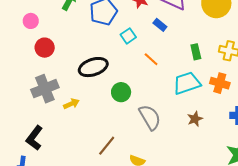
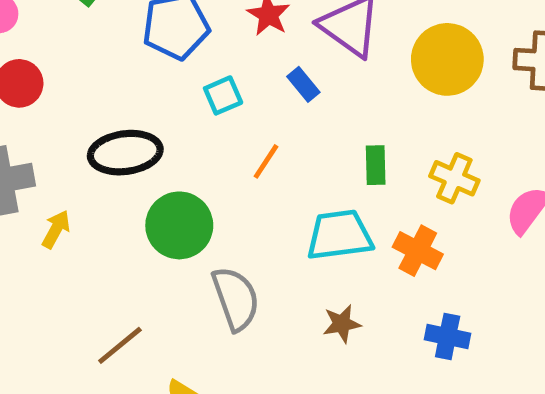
orange line: (151, 59) -> (266, 161), turned 70
green circle: (121, 92) -> (179, 225), size x1.4
yellow arrow: (71, 104) -> (56, 229), turned -49

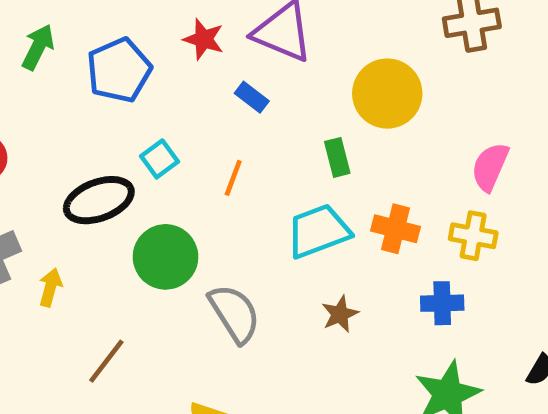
yellow circle: (447, 59) -> (387, 94), moved
cyan square: (223, 95) -> (160, 159), moved
yellow cross: (454, 178) -> (473, 236), moved
brown line: (120, 345) -> (106, 361), moved

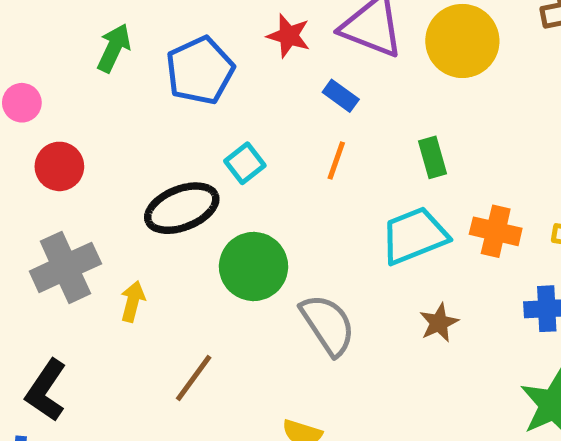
yellow circle: (387, 94) -> (462, 41), moved
orange line: (233, 178) -> (336, 161), moved

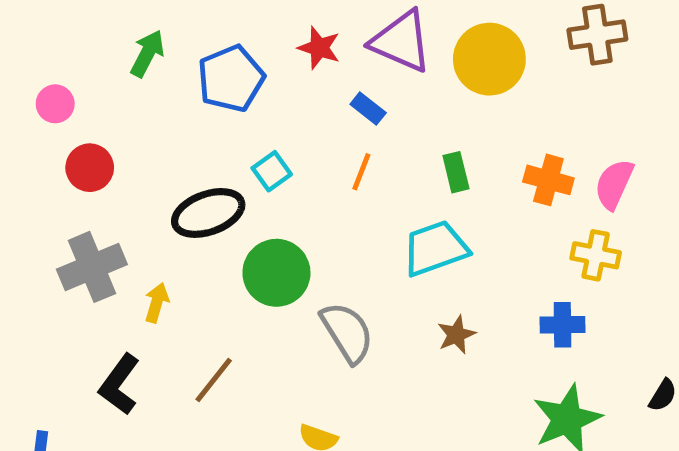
orange cross: (496, 231) -> (548, 180), moved
black L-shape: (46, 390) -> (119, 384), moved

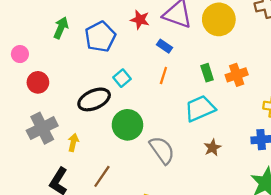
orange cross: (548, 180) -> (237, 75), moved, turned -30

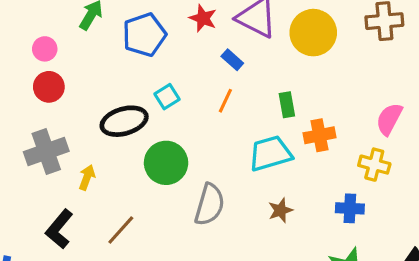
pink circle: (20, 54) -> (45, 49), moved
orange cross: (237, 75) -> (319, 135), moved
gray semicircle: (162, 150) -> (210, 205), turned 44

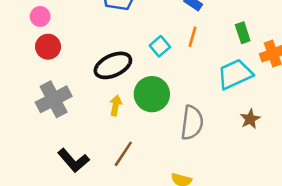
cyan square: (167, 97) -> (160, 46), moved
yellow arrow: (87, 177) -> (116, 105), moved
black L-shape: (59, 229) -> (73, 160), turned -72

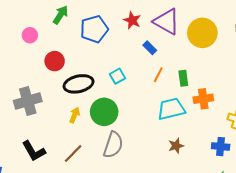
orange line: (192, 37) -> (158, 75), moved
red circle: (48, 47) -> (55, 61), moved
gray semicircle: (192, 123) -> (113, 145), moved

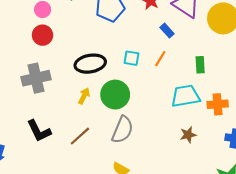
red circle: (55, 61) -> (43, 35), moved
orange line: (158, 75) -> (160, 59), moved
cyan square: (118, 76) -> (131, 58), turned 35
orange cross: (203, 99) -> (218, 104), moved

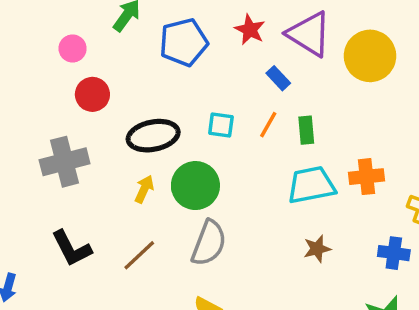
red circle: (43, 35) -> (92, 94), moved
green rectangle: (200, 65) -> (306, 130), moved
orange cross: (218, 104) -> (367, 177), moved

